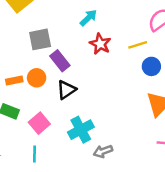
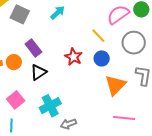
gray square: (40, 39) -> (20, 14), moved, turned 36
red star: (100, 44) -> (74, 57), moved
yellow line: (138, 45) -> (98, 36), turned 63
blue circle: (151, 66) -> (102, 58), moved

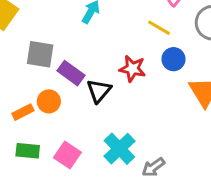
gray square: (20, 14) -> (40, 54), moved
black triangle: (38, 72) -> (99, 91), moved

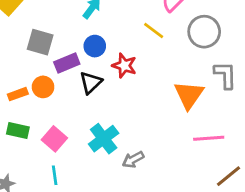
blue circle: (173, 59) -> (95, 46), moved
purple rectangle: (71, 73) -> (67, 63), turned -65

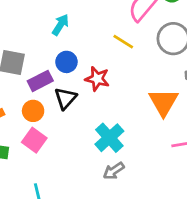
orange circle: (43, 87) -> (33, 111), moved
pink square: (54, 139) -> (34, 140), moved
cyan cross: (104, 139) -> (109, 138), moved

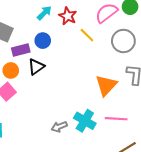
red star: (97, 79) -> (68, 16), moved
cyan cross: (109, 138) -> (85, 121), moved, turned -30

